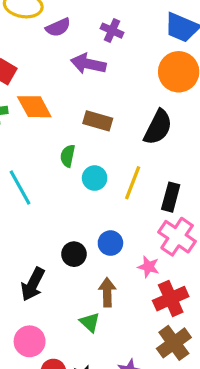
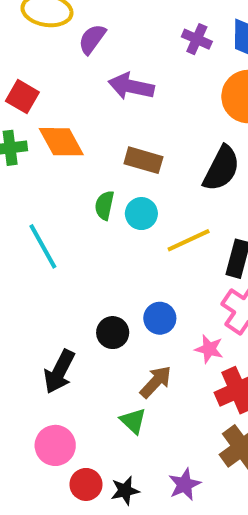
purple semicircle: (58, 27) -> (92, 39), turned 150
purple cross: (112, 31) -> (197, 39), moved
cyan circle: (95, 178) -> (141, 214), moved
yellow line: (133, 183) -> (189, 240), turned 44
brown arrow: (107, 292) -> (156, 382), turned 44

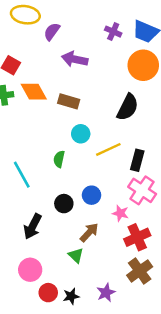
brown rectangle: (143, 160) -> (69, 101), moved
green semicircle: (104, 205) -> (59, 159), moved
cyan line: (43, 246) -> (22, 175), moved

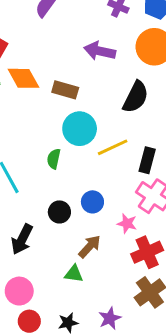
purple arrow: (75, 59) -> (100, 51), moved
cyan circle: (81, 134) -> (80, 129), size x1.5
green triangle: (76, 255) -> (74, 274), turned -35
red circle: (48, 293) -> (29, 321), moved

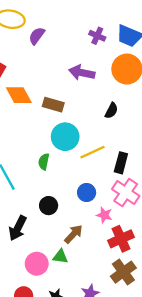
black semicircle: (136, 97) -> (111, 111), size x0.6
blue circle: (92, 202) -> (87, 192), moved
pink circle: (19, 291) -> (37, 264), moved

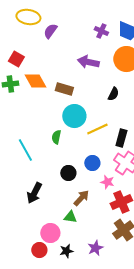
black circle: (49, 206) -> (68, 173), moved
pink circle: (37, 264) -> (50, 233), moved

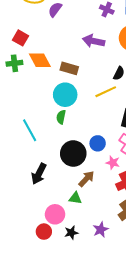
cyan circle: (74, 116) -> (65, 95), moved
yellow line: (97, 129) -> (106, 92), moved
black circle: (68, 173) -> (73, 153), size x1.6

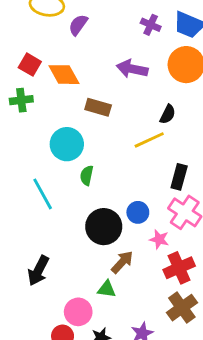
orange diamond: (40, 60) -> (64, 75), moved
cyan circle: (65, 95) -> (67, 144), moved
black arrow: (39, 174) -> (38, 271), moved

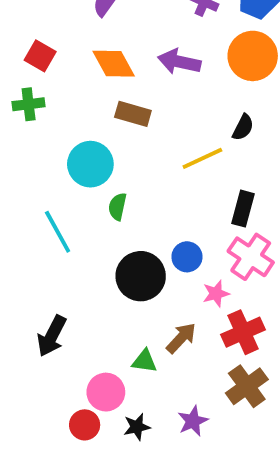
orange diamond: (64, 75) -> (114, 64), moved
black semicircle: (168, 114) -> (243, 127), moved
pink star: (159, 239) -> (216, 294), turned -30
brown arrow: (122, 262) -> (181, 338), moved

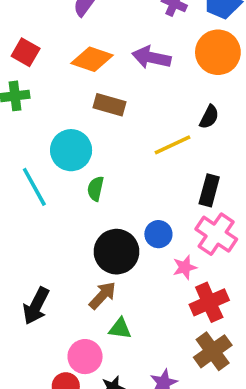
orange diamond: (114, 64) -> (92, 59), turned -42
cyan line: (58, 232) -> (34, 187), moved
brown arrow: (181, 338) -> (103, 295), moved

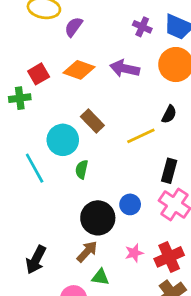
red square: (26, 52) -> (39, 74), moved, turned 30
brown rectangle: (109, 105) -> (92, 121), moved, turned 30
pink star: (185, 267) -> (134, 253), moved

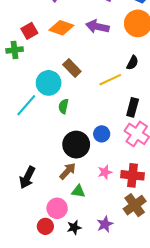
cyan line: (35, 168) -> (26, 105), turned 70
red cross: (169, 257) -> (133, 175), turned 30

